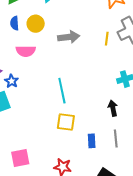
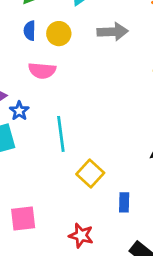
gray arrow: (69, 37) -> (113, 32), moved
cyan line: (62, 91) -> (61, 134), moved
yellow square: (66, 122) -> (90, 173), turned 30

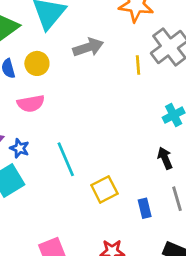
yellow square: (90, 173) -> (104, 189), turned 36

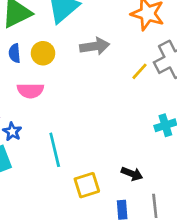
yellow line: (138, 65) -> (139, 71), turned 36
black arrow: (165, 158) -> (132, 174), moved, turned 125

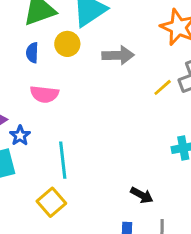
yellow circle: (43, 53) -> (67, 44), moved
yellow square: (87, 185) -> (51, 202), moved, turned -30

